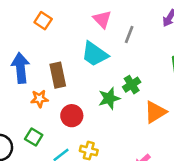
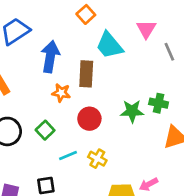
gray line: (129, 35) -> (169, 52), turned -60
cyan trapezoid: (95, 54) -> (109, 45), moved
green cross: (132, 85) -> (159, 103), turned 30

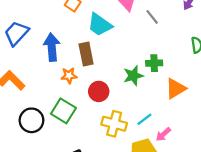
green square: (45, 130) -> (63, 111), size x1.5
cyan line: (68, 155) -> (144, 119), moved
yellow cross: (97, 159) -> (114, 124), size x1.5

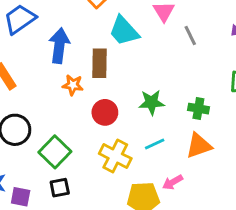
green cross: (154, 63) -> (198, 109), moved
orange triangle: (176, 89) -> (199, 146), moved
green square: (63, 111) -> (55, 152), moved
cyan line: (144, 119) -> (155, 144), moved

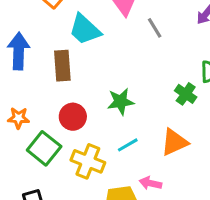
orange star: (73, 85) -> (19, 118), moved
green cross: (198, 109) -> (186, 94), moved, turned 30
green square: (55, 152) -> (44, 148), moved
pink arrow: (173, 182) -> (150, 183), turned 48

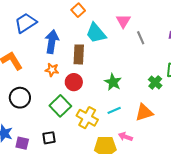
green star: (121, 102) -> (113, 82), turned 30
red circle: (73, 117) -> (74, 82), moved
orange star: (19, 118) -> (52, 70), moved

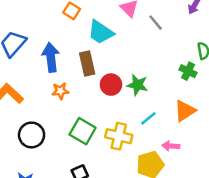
red circle: (74, 82) -> (111, 85), moved

